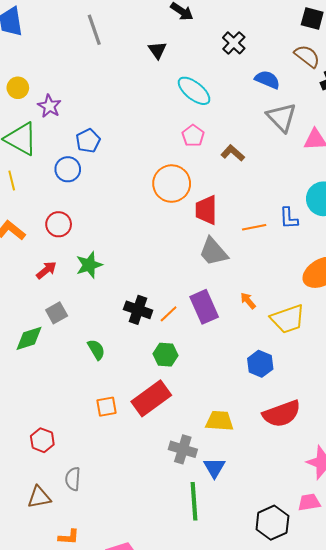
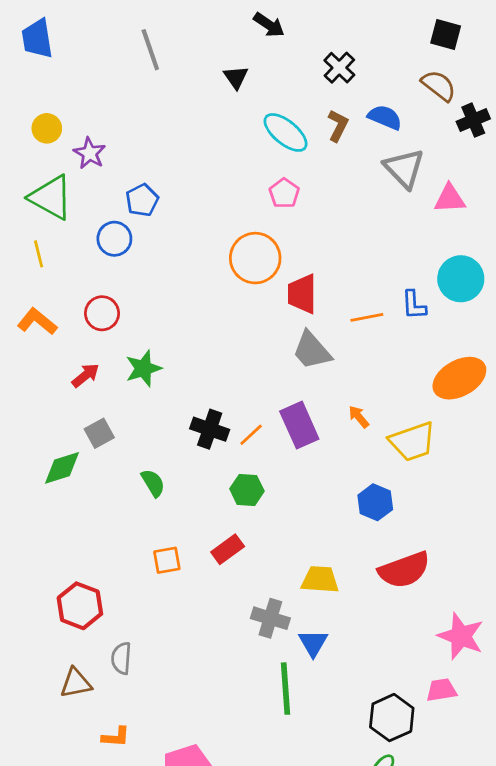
brown L-shape: (233, 153) -> (338, 126), moved, turned 75
red rectangle: (151, 398) -> (228, 549), size x0.6
red hexagon: (42, 440) -> (80, 606), size x1.4

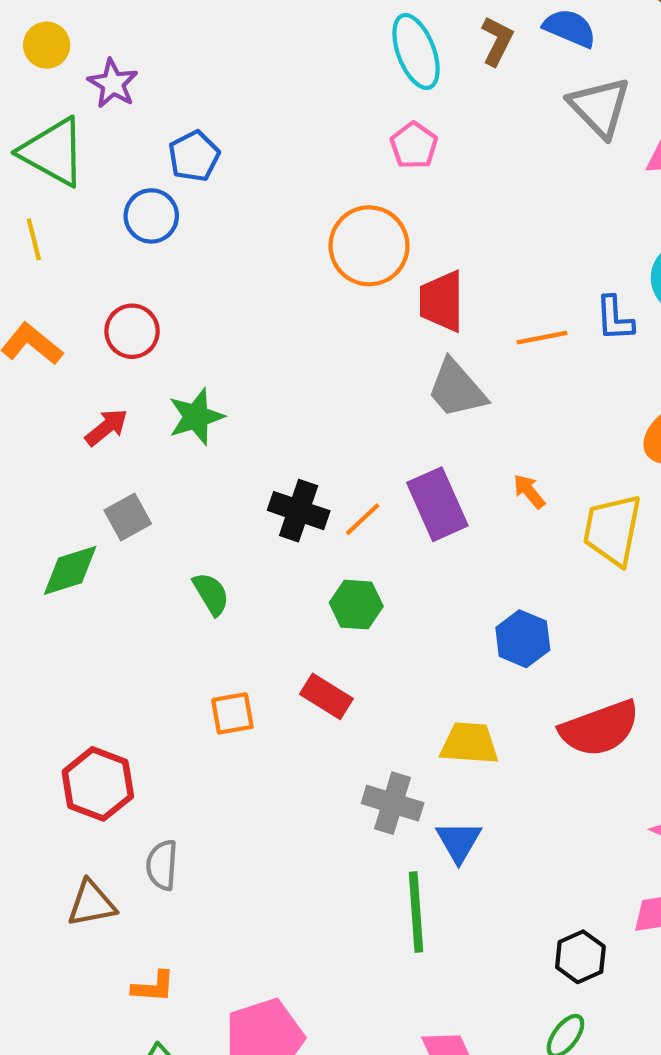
cyan ellipse: (286, 132) -> (416, 52), turned 30
yellow trapezoid: (412, 442) -> (612, 530), turned 120
blue hexagon: (375, 502) -> (523, 639), moved
red rectangle: (228, 549) -> (326, 696), turned 68
black hexagon: (392, 718) -> (580, 957), size x0.7

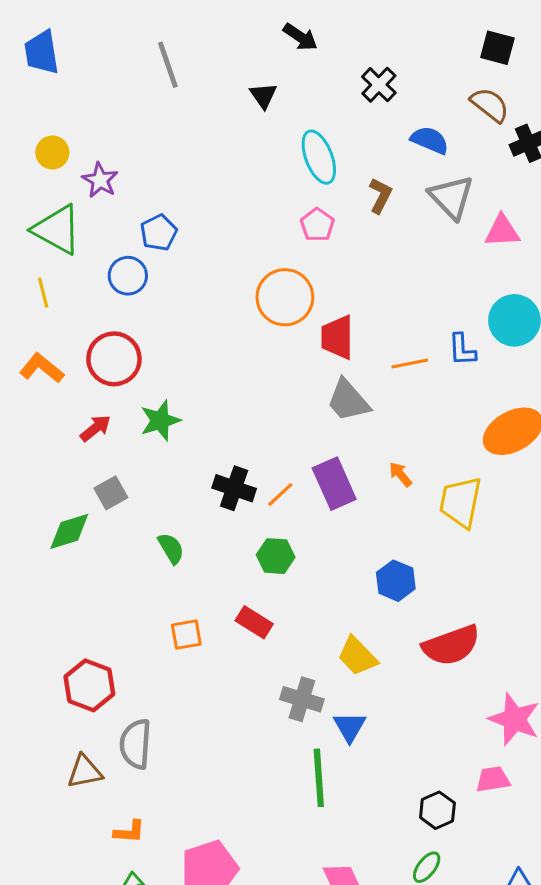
brown L-shape: (497, 41) -> (380, 196), moved
red circle: (132, 331) -> (114, 359), size x1.4
yellow trapezoid: (469, 743) -> (357, 656), turned -138
gray semicircle: (162, 865) -> (136, 744), size x1.4

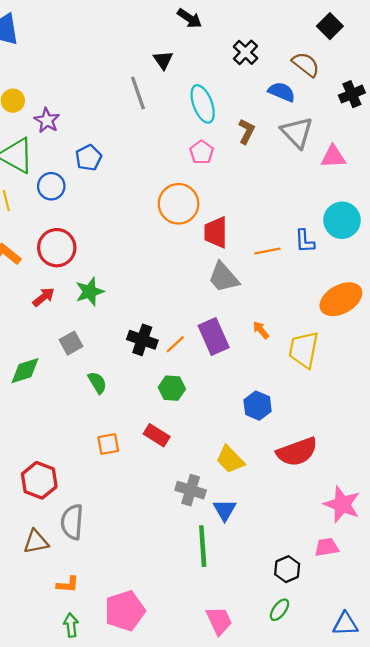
black square: (497, 48) -> (330, 26), turned 30
gray line: (168, 65) -> (138, 93), moved
brown semicircle: (490, 105) -> (306, 64), moved
blue circle: (128, 276) -> (51, 186), moved
gray square: (111, 493) -> (71, 343), moved

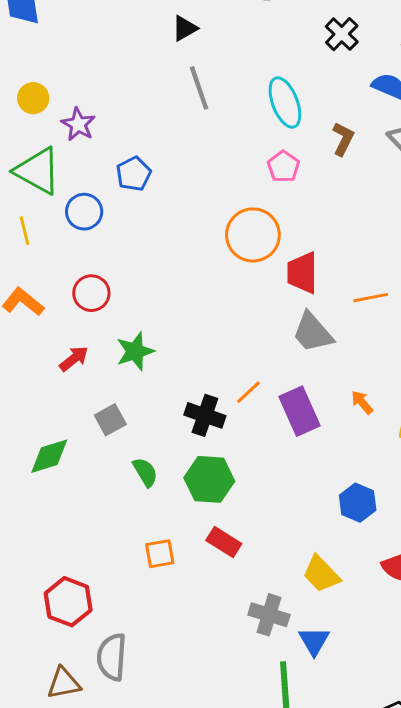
black triangle: (163, 60) -> (185, 28), moved, turned 35
red circle: (57, 248) -> (91, 293), size x0.7
orange line: (175, 344) -> (249, 392), moved
green hexagon: (172, 388) -> (209, 479), moved, size x1.4

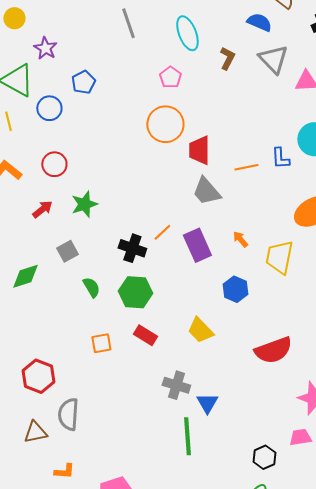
yellow circle: (33, 98) -> (14, 18), moved
pink pentagon: (283, 167) -> (170, 77), moved
blue hexagon: (358, 503) -> (235, 289), moved
yellow trapezoid: (321, 574) -> (200, 330), moved

